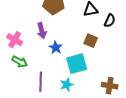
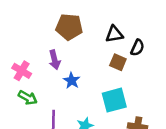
brown square: (91, 41) -> (118, 62), moved
cyan square: (77, 64) -> (114, 100), moved

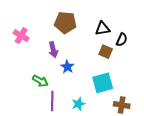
pink cross: (22, 71) -> (21, 36), moved
green arrow: (28, 98) -> (40, 81), moved

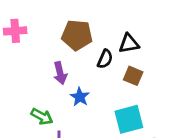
pink cross: (21, 36) -> (15, 31), moved, turned -35
black semicircle: (122, 40) -> (105, 59), moved

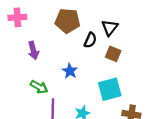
black triangle: (129, 44) -> (110, 28), turned -42
purple arrow: (60, 73) -> (33, 50), moved

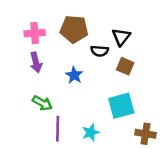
pink cross: (17, 17) -> (35, 33), moved
black semicircle: (90, 40) -> (100, 51), turned 70
blue star: (70, 71) -> (74, 75), moved

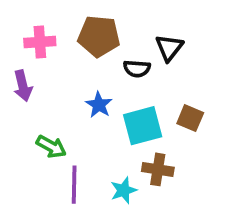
purple arrow: (36, 62) -> (23, 86), moved
brown square: (125, 66) -> (190, 118), moved
cyan square: (121, 106) -> (143, 126), moved
brown cross: (145, 134) -> (158, 169), moved

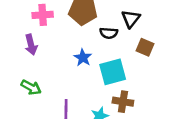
brown square: (190, 118) -> (145, 47), moved
green arrow: (51, 147) -> (31, 87), moved

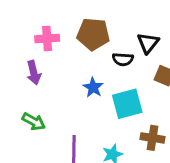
brown cross: (123, 102) -> (152, 138), moved

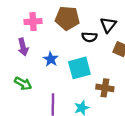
blue star: (93, 87) -> (51, 59), moved
cyan square: (127, 104) -> (79, 68), moved
brown cross: (152, 138) -> (105, 88), moved

